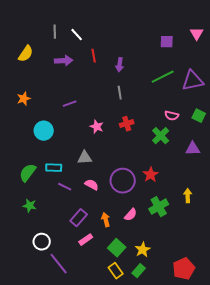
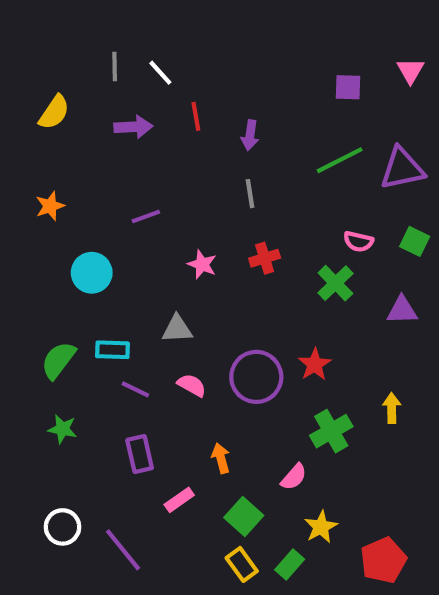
pink semicircle: (131, 215) -> (294, 477), moved
purple rectangle: (79, 218) -> (140, 454), moved, turned -54
white circle: (42, 242) -> (63, 527), moved
yellow star: (143, 250) -> (321, 527), moved

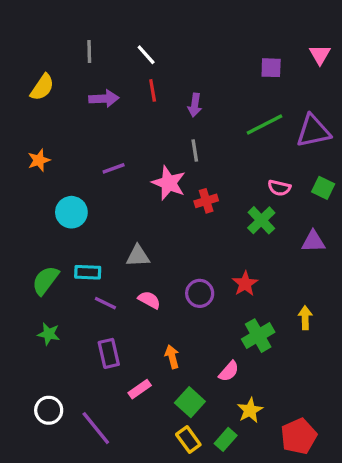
white line: (160, 73) -> (146, 55), moved
pink star: (202, 264) -> (169, 183), moved, size x1.5
purple circle: (256, 377) -> (200, 293), size x0.7

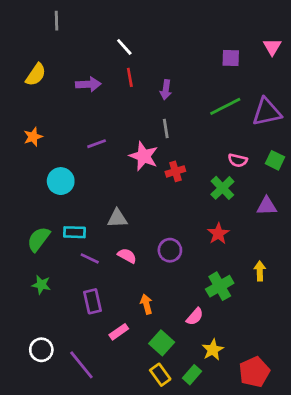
gray line: (89, 51) -> (57, 21), moved
red star: (245, 284) -> (218, 234), moved

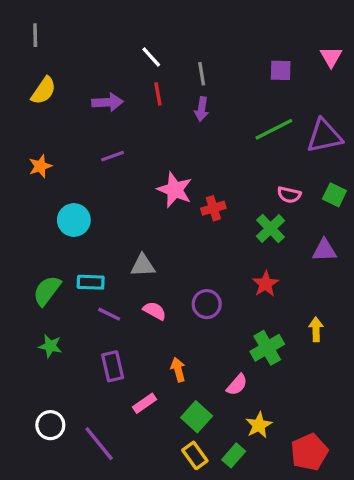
gray line: (57, 21) -> (35, 35), moved
gray line: (166, 129) -> (202, 74), moved
purple line: (97, 144) -> (113, 156), moved

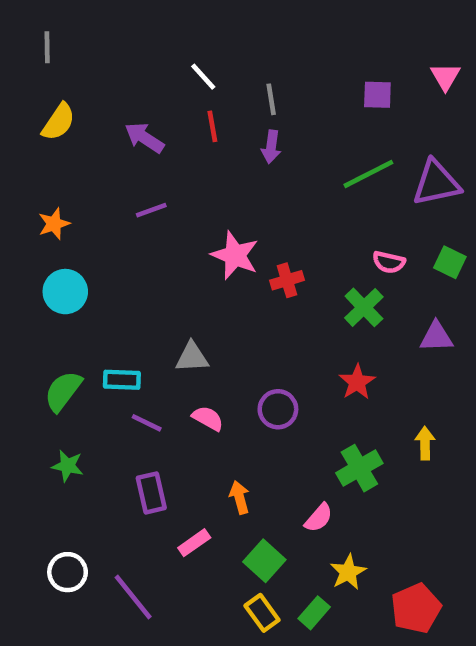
purple arrow: (107, 102) -> (144, 138), turned -144
cyan circle: (74, 220) -> (65, 292), moved

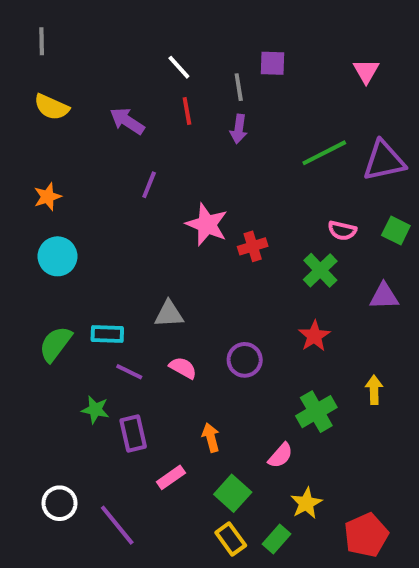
pink triangle: (445, 77) -> (366, 71), moved
purple square: (377, 95) -> (273, 63), moved
yellow semicircle: (58, 122) -> (52, 107), turned 80
purple line: (151, 210) -> (149, 185), moved, turned -48
green star: (68, 466) -> (95, 410), moved

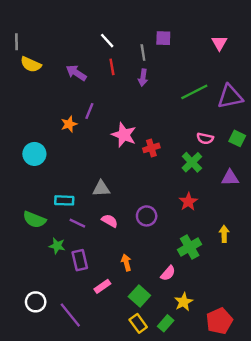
gray line: (42, 41) -> (17, 42), moved
orange star: (48, 197) -> (69, 124), moved
green semicircle: (56, 344) -> (34, 220), moved, turned -105

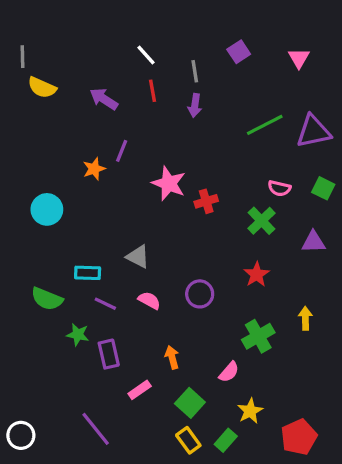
purple square: (163, 38) -> (239, 52), moved, turned -35
gray triangle: (101, 189) -> (138, 257), turned 30
white circle: (36, 302) -> (21, 435), moved

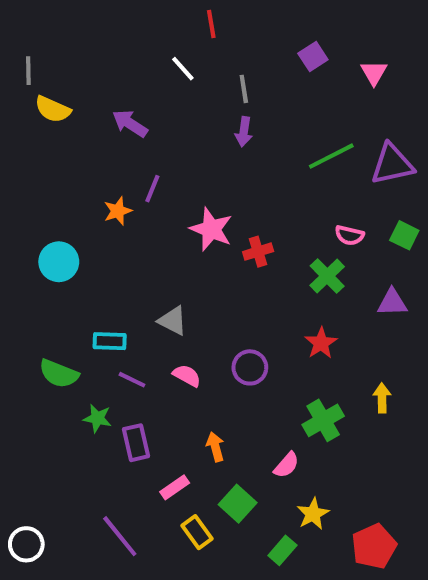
purple square: (239, 52) -> (313, 56), moved
red line: (153, 91) -> (211, 24), moved
yellow rectangle: (188, 440) -> (197, 532), moved

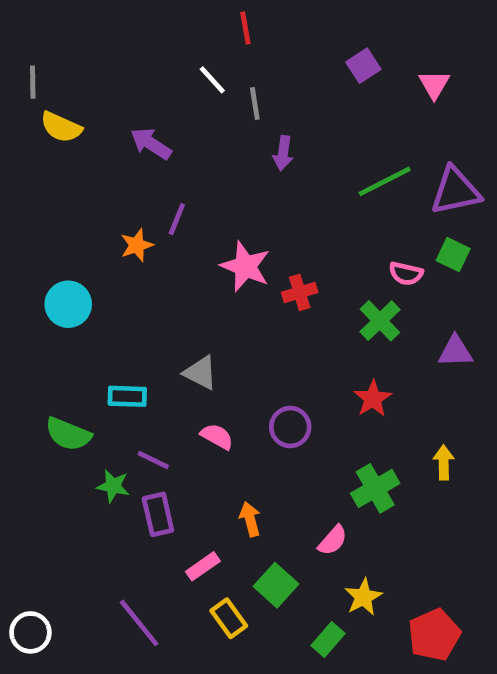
gray line: (244, 89) -> (255, 103), moved
green square: (404, 235) -> (453, 255), moved
purple line: (132, 380) -> (153, 460), moved

